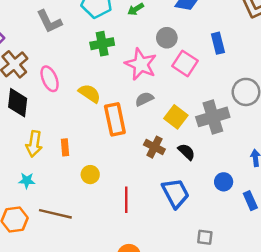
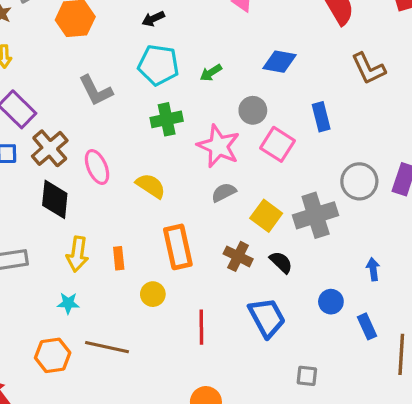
orange rectangle: (115, 119) -> (178, 247), moved

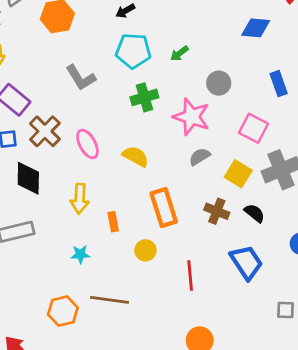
blue diamond: (279, 62) -> (256, 28), moved
pink square: (277, 144) -> (253, 128), moved
black diamond: (55, 199) -> (28, 178), moved
yellow arrow: (77, 254) -> (80, 199), moved
cyan star: (68, 303) -> (80, 254), moved

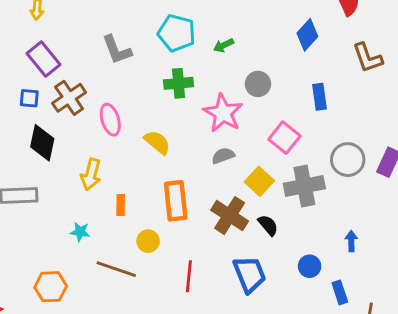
blue diamond: (256, 28) -> (307, 35), turned -64
brown cross: (217, 211) -> (230, 216), size x1.4
brown line: (110, 300) -> (116, 269), moved

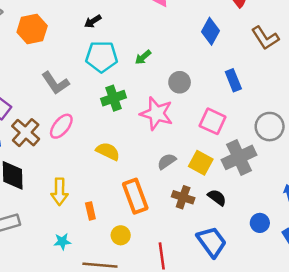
pink ellipse: (110, 120) -> (61, 126), moved, turned 70
gray semicircle: (223, 156) -> (167, 161), moved
brown cross: (230, 216) -> (183, 197), size x0.7

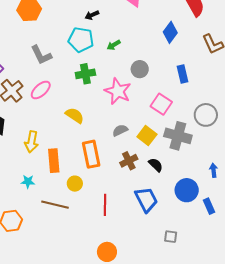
black arrow: (93, 21) -> (92, 15), moved
gray cross: (239, 157) -> (178, 136), turned 32
brown cross: (183, 197) -> (129, 161), turned 36
orange rectangle: (90, 211) -> (54, 161), size x1.6
blue circle: (260, 223) -> (187, 190), size x1.5

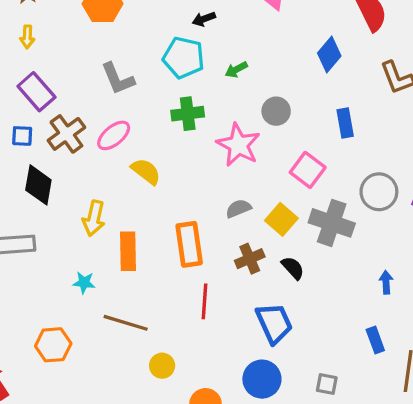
yellow semicircle: (75, 115) -> (146, 171), moved
yellow circle: (75, 184) -> (162, 366), moved
blue circle: (187, 190) -> (262, 379), moved
red line: (105, 205) -> (205, 301), moved
gray square: (171, 237) -> (327, 384), moved

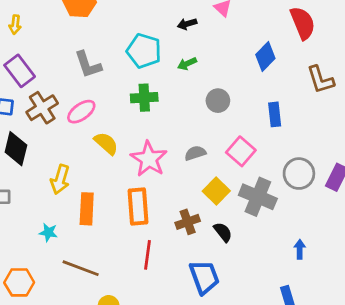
black arrow: (204, 19) -> (187, 24), moved
pink star: (238, 145) -> (149, 159), moved
gray semicircle: (238, 209) -> (195, 153), moved

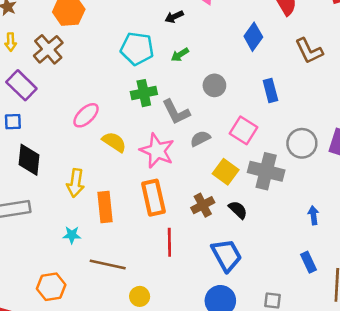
gray L-shape: (88, 65) -> (176, 112), moved
brown cross: (42, 108) -> (48, 49), moved

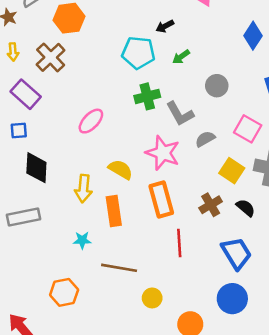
black arrow: (174, 17) -> (165, 26), moved
yellow semicircle: (114, 142) -> (121, 169), moved

